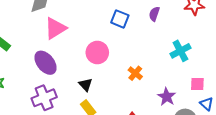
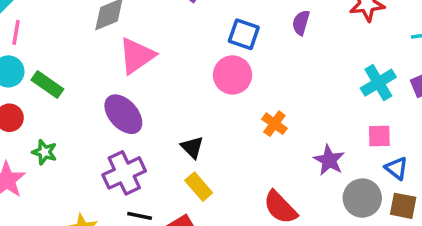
cyan cross: (180, 51) -> (378, 83), moved
pink circle: (97, 53) -> (233, 75), moved

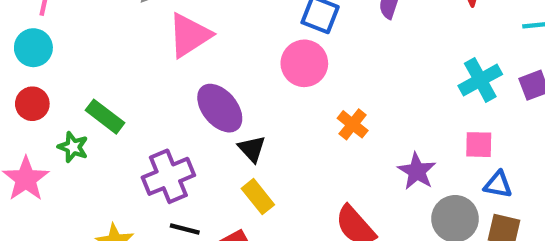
green rectangle: (47, 85) -> (105, 117), moved
purple ellipse: (123, 114) -> (220, 108), moved
blue triangle: (397, 168) -> (498, 185), turned -30

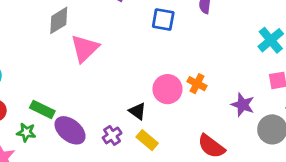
pink circle: (304, 63) -> (167, 89), moved
purple ellipse: (220, 108) -> (70, 130), moved
purple cross: (168, 176) -> (112, 135), moved, size x0.6

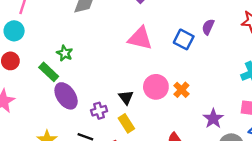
blue square: (163, 20) -> (184, 39), moved
pink triangle: (85, 48) -> (140, 38), moved, turned 40
green star: (26, 132) -> (65, 53), moved

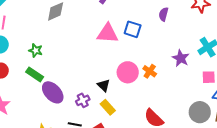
blue square: (184, 39) -> (133, 29), moved
green star: (65, 53) -> (36, 50), moved
purple star: (213, 119) -> (181, 58), moved

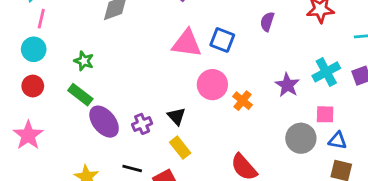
pink circle: (128, 72) -> (212, 85), moved
purple cross: (83, 100) -> (142, 124), moved
gray circle: (200, 112) -> (301, 138), moved

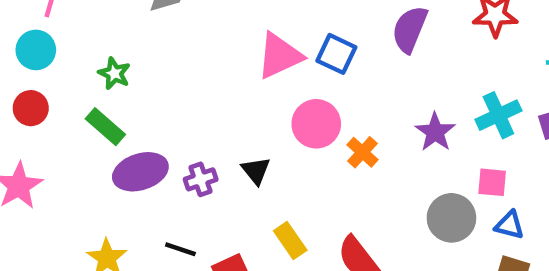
purple semicircle: (267, 22) -> (410, 29), size x1.5
pink triangle: (187, 43) -> (280, 56), turned -36
purple ellipse: (104, 122) -> (140, 172), turned -72
yellow rectangle: (180, 148) -> (290, 240), moved

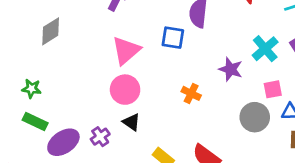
blue square: (336, 54) -> (173, 38), moved
pink circle: (316, 124) -> (125, 90), moved

